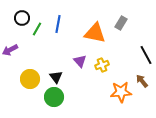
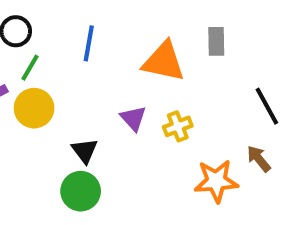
gray rectangle: (121, 23) -> (216, 41), turned -32
green line: (37, 29) -> (30, 68), moved
yellow circle: (30, 79) -> (34, 108), moved

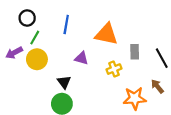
gray rectangle: (216, 41) -> (135, 52), moved
purple triangle: (133, 118) -> (81, 58), moved, turned -32

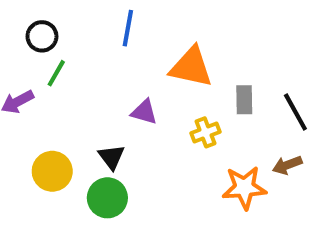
blue line: (66, 25) -> (128, 28), moved
yellow circle: (37, 59) -> (52, 171), moved
brown arrow: (157, 86) -> (287, 165), turned -72

